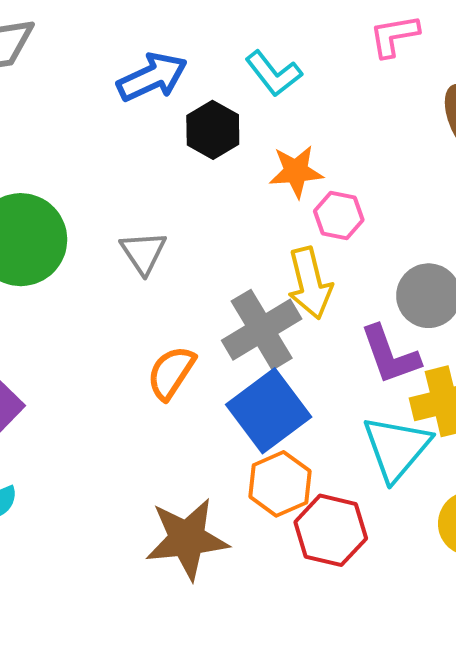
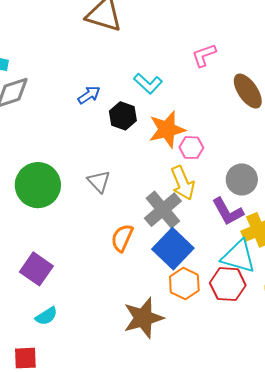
blue arrow: (152, 77) -> (89, 95), size x0.7
orange star: (296, 171) -> (167, 129), size x1.4
cyan triangle: (396, 448) -> (238, 257), turned -45
red hexagon: (331, 530) -> (228, 284), moved

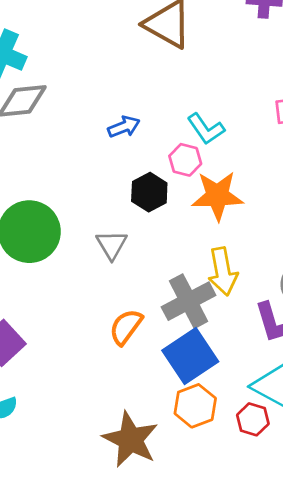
black hexagon: (123, 116) -> (149, 192), moved
pink hexagon: (191, 148) -> (185, 160), moved
red hexagon: (228, 284) -> (253, 419), size x0.7
brown star: (143, 318) -> (130, 440), turned 30

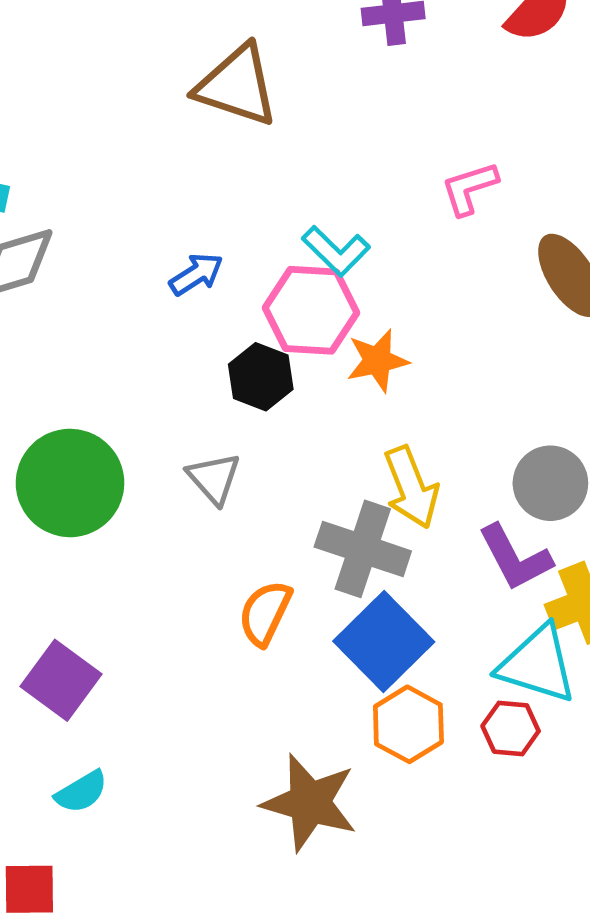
pink hexagon: (185, 160) -> (311, 310), size x1.6
orange star: (217, 196) -> (377, 361), size x0.7
gray cross: (189, 301) -> (363, 549), turned -33

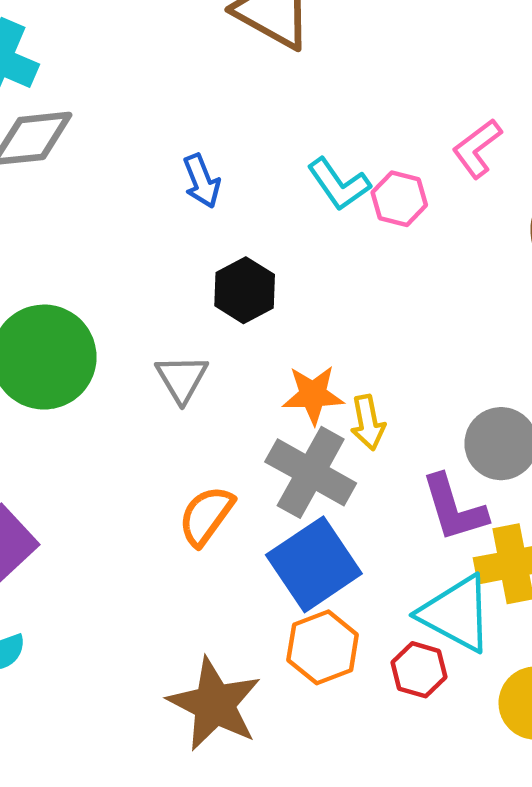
pink L-shape: (469, 188) -> (477, 148), turned -30
blue arrow: (196, 274) -> (202, 181), turned 90
pink hexagon: (311, 310) -> (399, 199), moved, size x0.6
orange star: (377, 361) -> (313, 395), moved
yellow arrow: (411, 487) -> (368, 423), size x0.7

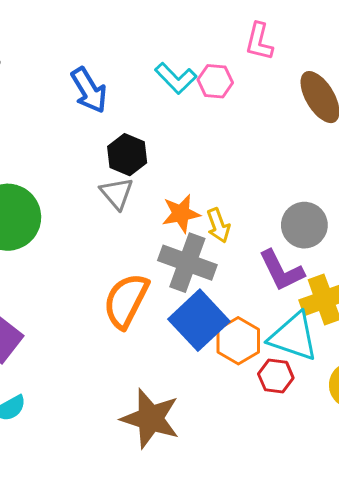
pink L-shape: (477, 148) -> (259, 42), turned -30
blue arrow: (202, 181) -> (89, 90), size x1.4
gray triangle: (182, 378) -> (117, 193), moved
orange semicircle: (206, 516) -> (126, 301), size x1.4
orange hexagon: (323, 647) -> (238, 341), moved

